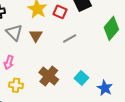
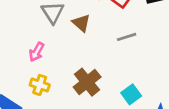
brown triangle: (36, 36) -> (81, 23), turned -32

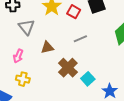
brown triangle: (81, 23) -> (47, 47), moved, turned -48
brown cross: (87, 82) -> (68, 68), moved

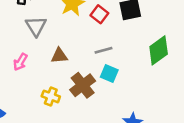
yellow cross: (23, 79) -> (51, 96), moved
cyan square: (88, 79) -> (109, 73), moved, turned -32

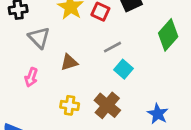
cyan square: (109, 73) -> (124, 69), turned 30
brown cross: (83, 85) -> (107, 105), moved

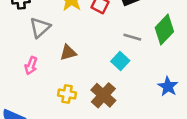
gray triangle: (39, 38) -> (40, 28), turned 30
gray line: (112, 47) -> (132, 37), moved, turned 42
blue star: (158, 114) -> (168, 86), moved

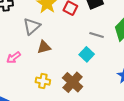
gray triangle: (40, 28) -> (32, 26), moved
pink arrow: (31, 66) -> (14, 58), turned 32

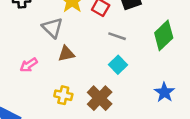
gray triangle: (32, 26) -> (52, 28), turned -36
gray line: (97, 35) -> (117, 36), moved

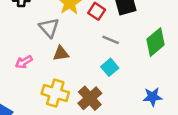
blue star: (164, 92) -> (152, 97), turned 30
yellow cross: (63, 95) -> (55, 93), size x1.5

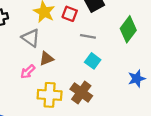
pink arrow: (24, 62) -> (28, 72), moved

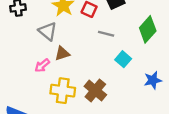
cyan square: (93, 61) -> (123, 59), moved

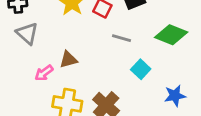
green diamond: (148, 29) -> (171, 35), turned 68
gray triangle: (48, 31) -> (27, 33), moved

